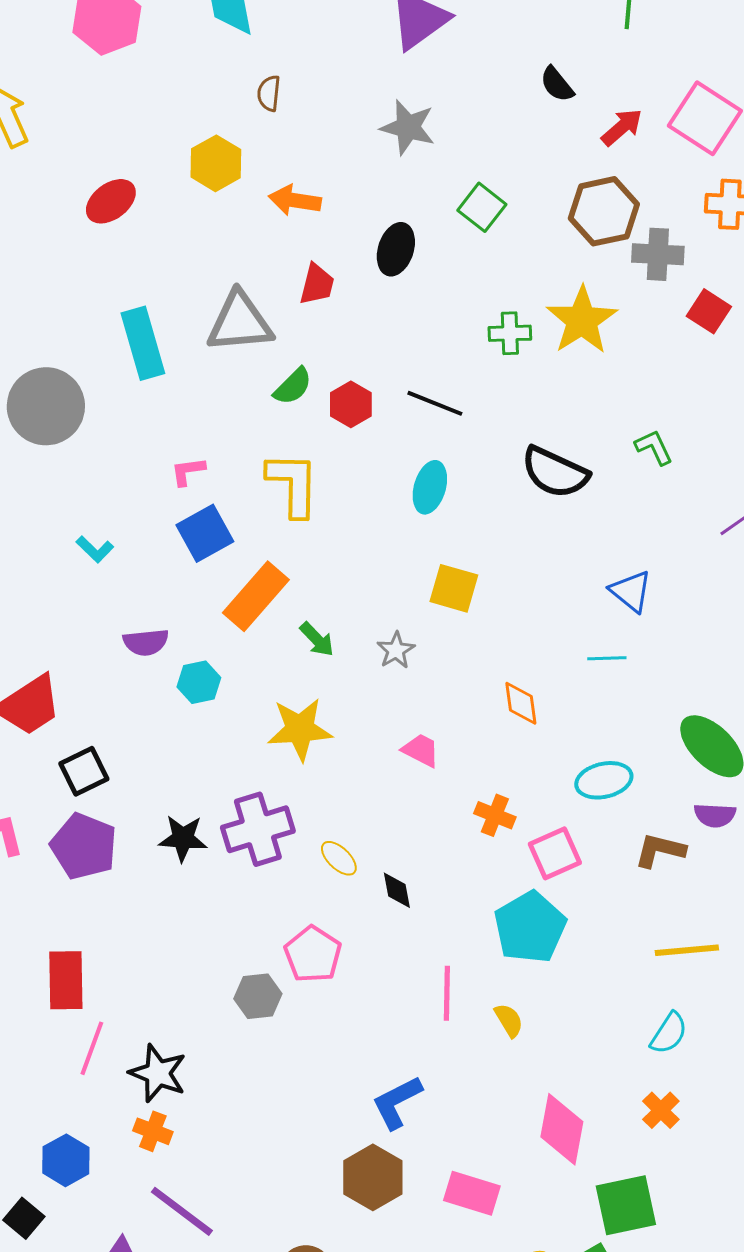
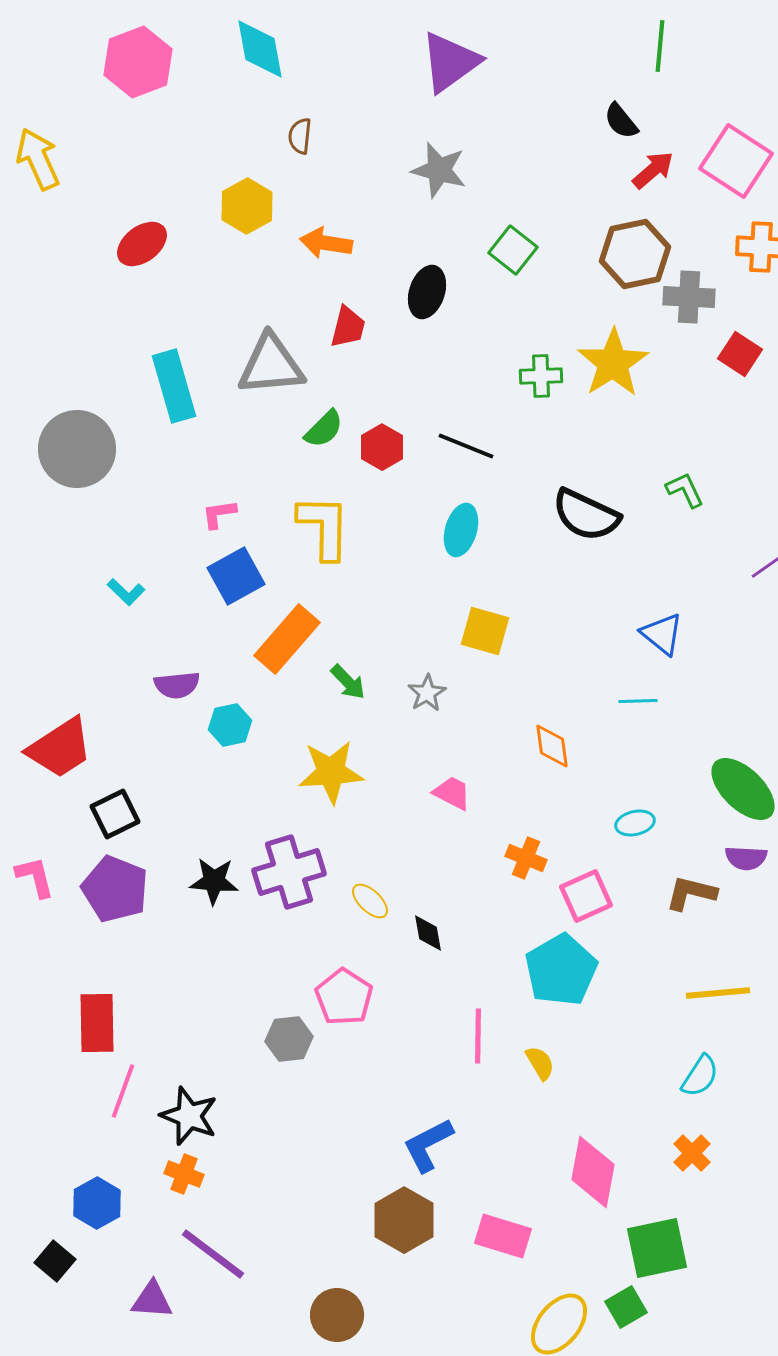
black semicircle: (557, 84) -> (621, 121), moved
cyan ellipse: (604, 780) -> (635, 823), size x0.7

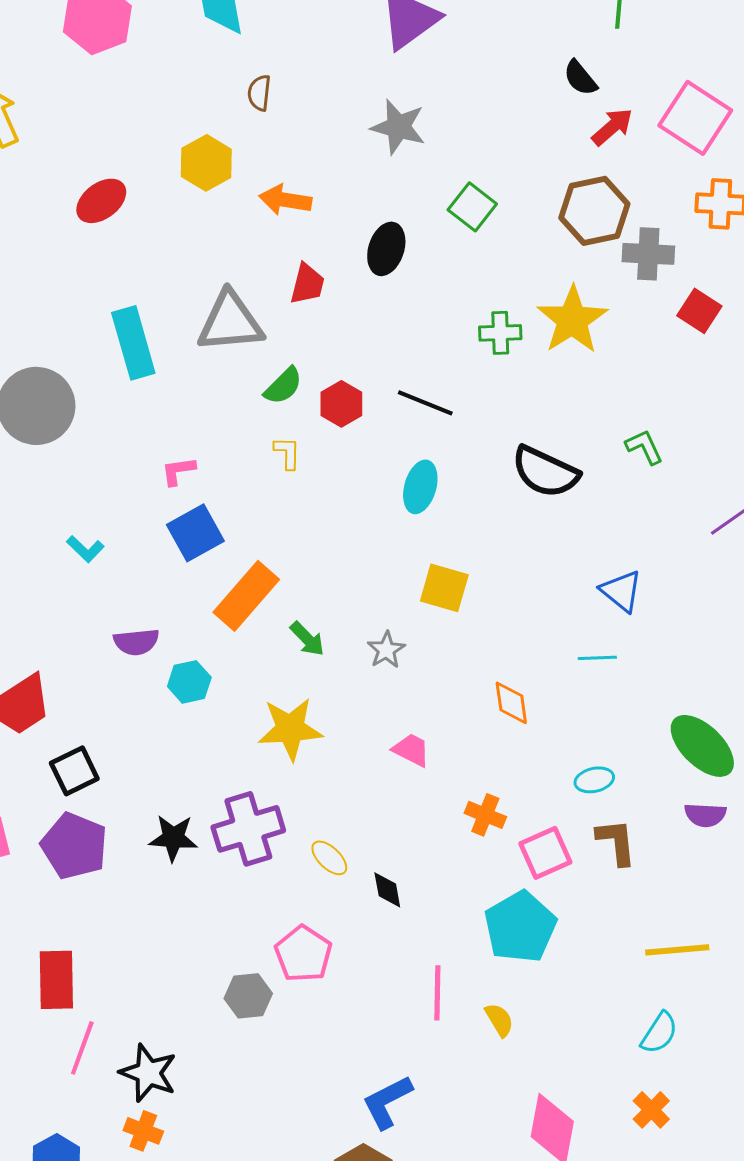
yellow L-shape: (324, 527) -> (287, 453), moved, size x0.5
brown L-shape: (691, 893) -> (616, 842), moved, turned 70

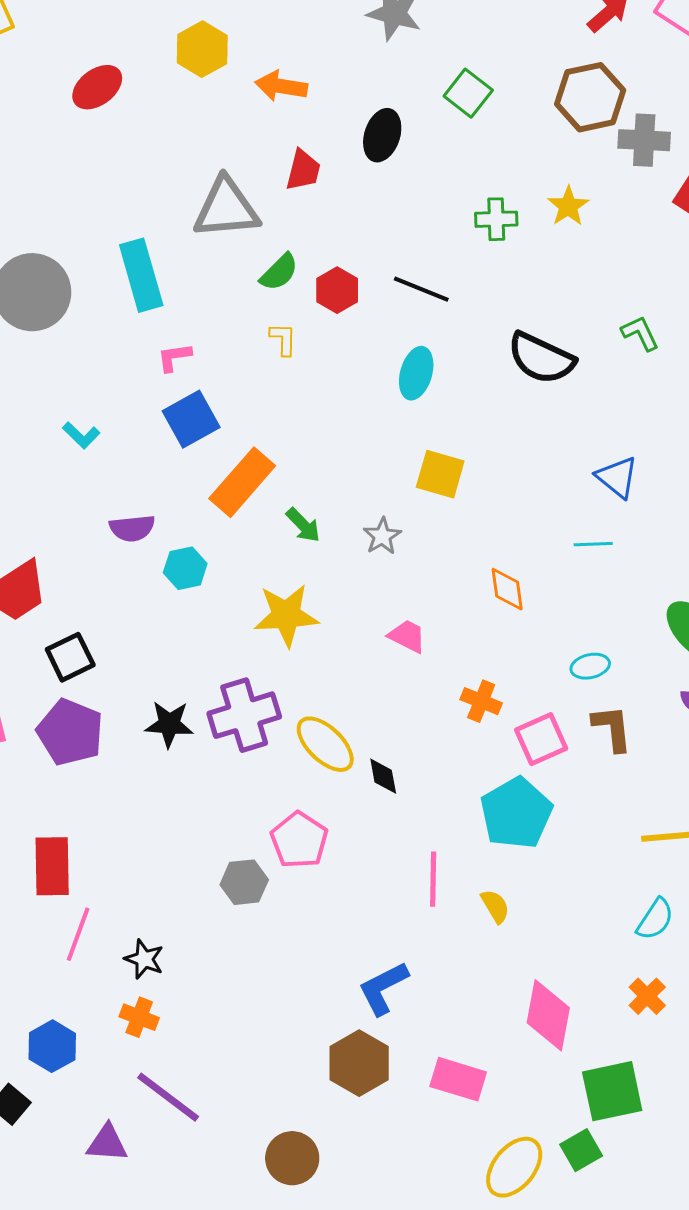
yellow star: (572, 320) -> (568, 206), size x0.6
cyan rectangle: (133, 343) -> (141, 275), moved
yellow ellipse: (329, 858) -> (325, 744), size x1.6
black star: (148, 1073) -> (144, 959), size x0.7

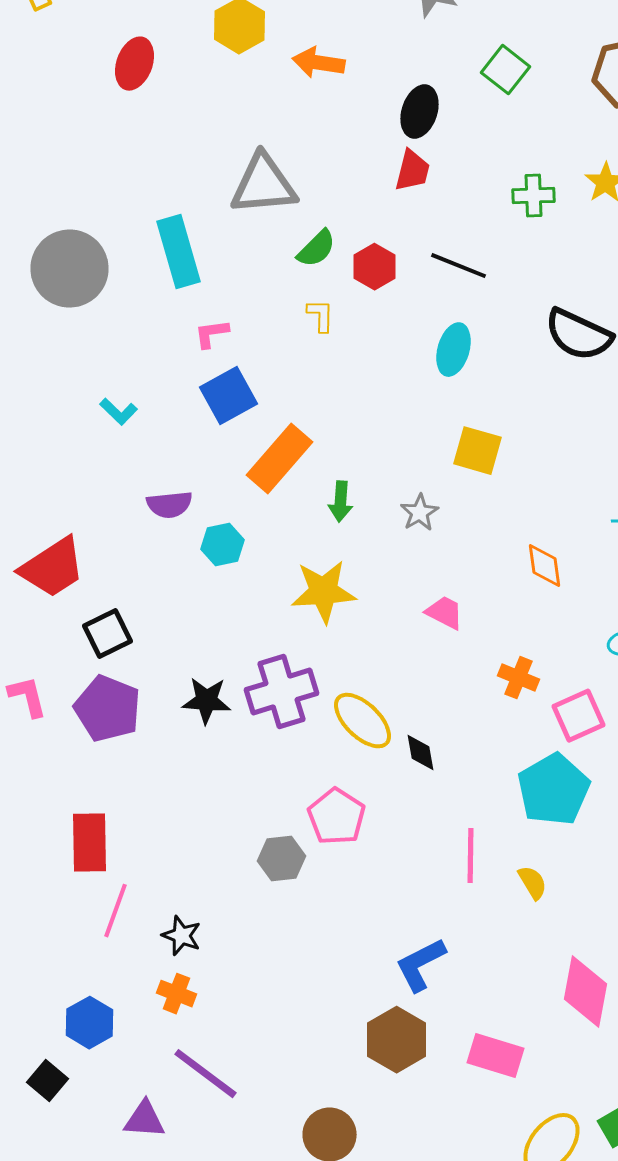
red ellipse: (97, 87) -> (134, 64), turned -33
red trapezoid: (303, 170) -> (412, 171), moved
green arrow: (303, 525) -> (340, 502), turned 48

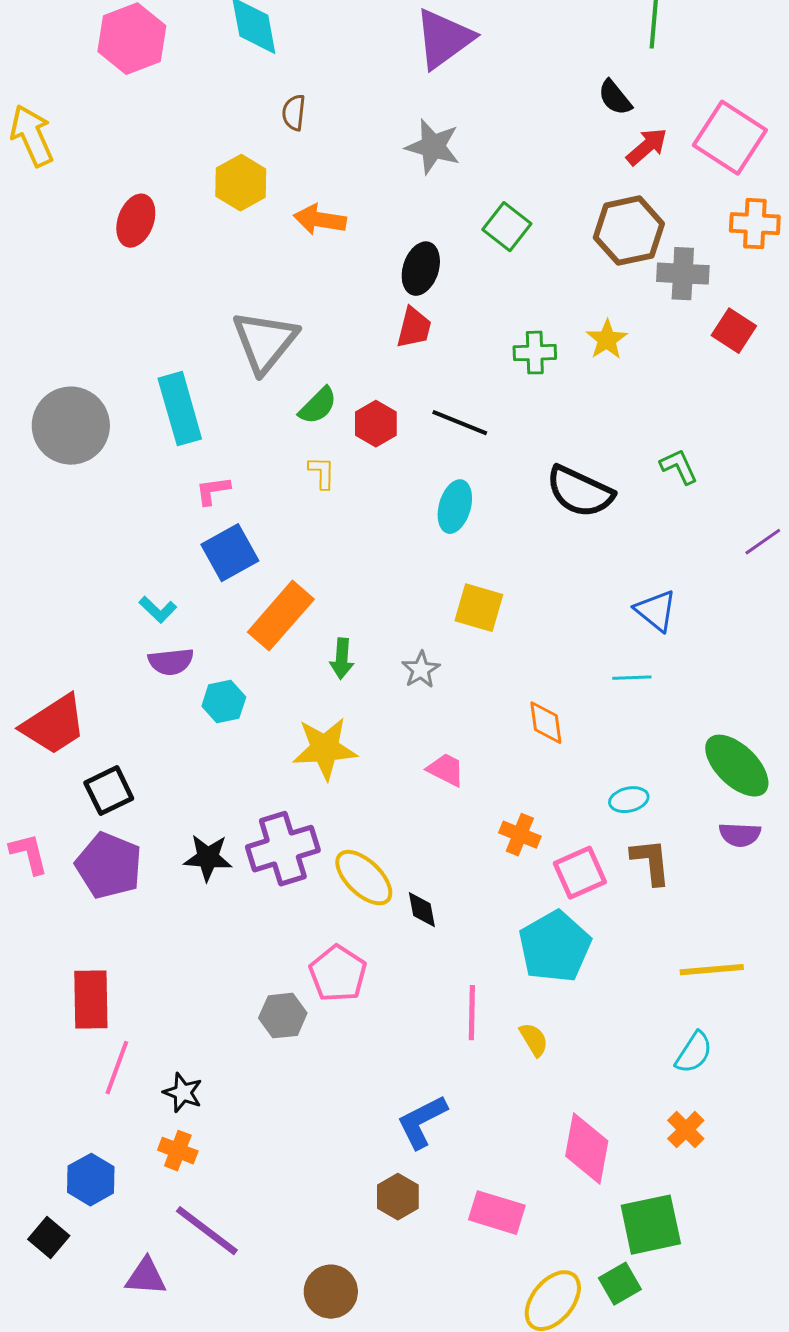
gray triangle: (264, 185) -> (265, 342), turned -46
cyan L-shape: (118, 412) -> (158, 610), moved
brown hexagon: (396, 1040) -> (398, 1197), size x0.7

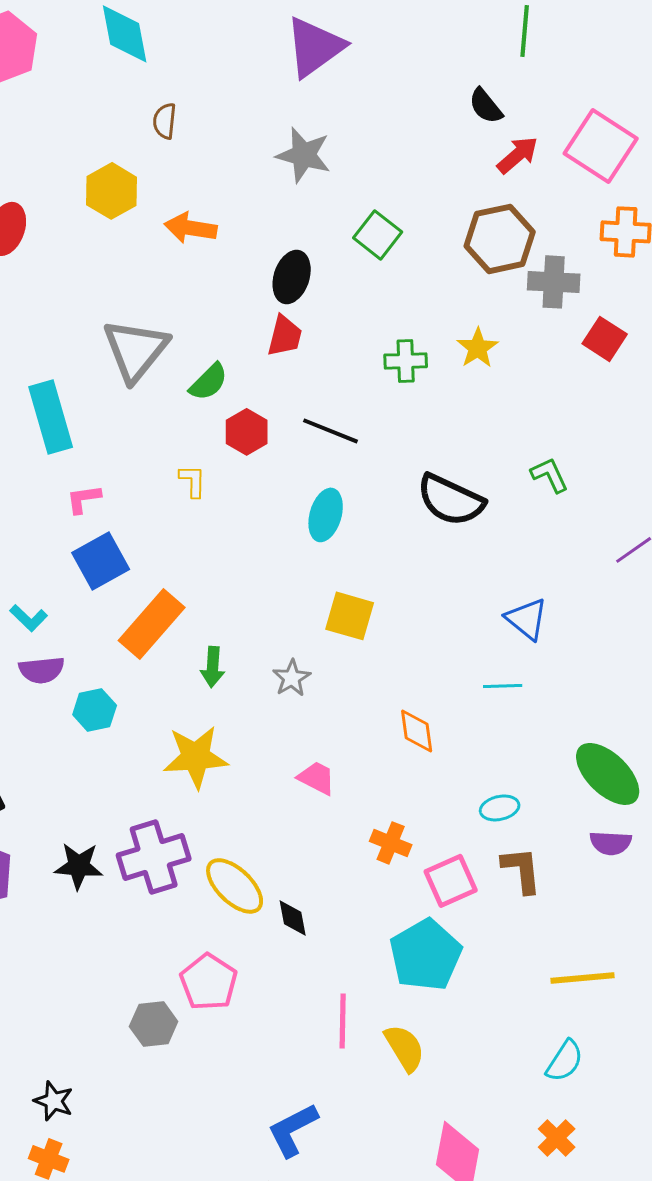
green semicircle: (318, 406) -> (209, 382), moved
yellow semicircle: (534, 1040) -> (405, 1048), size x1.4

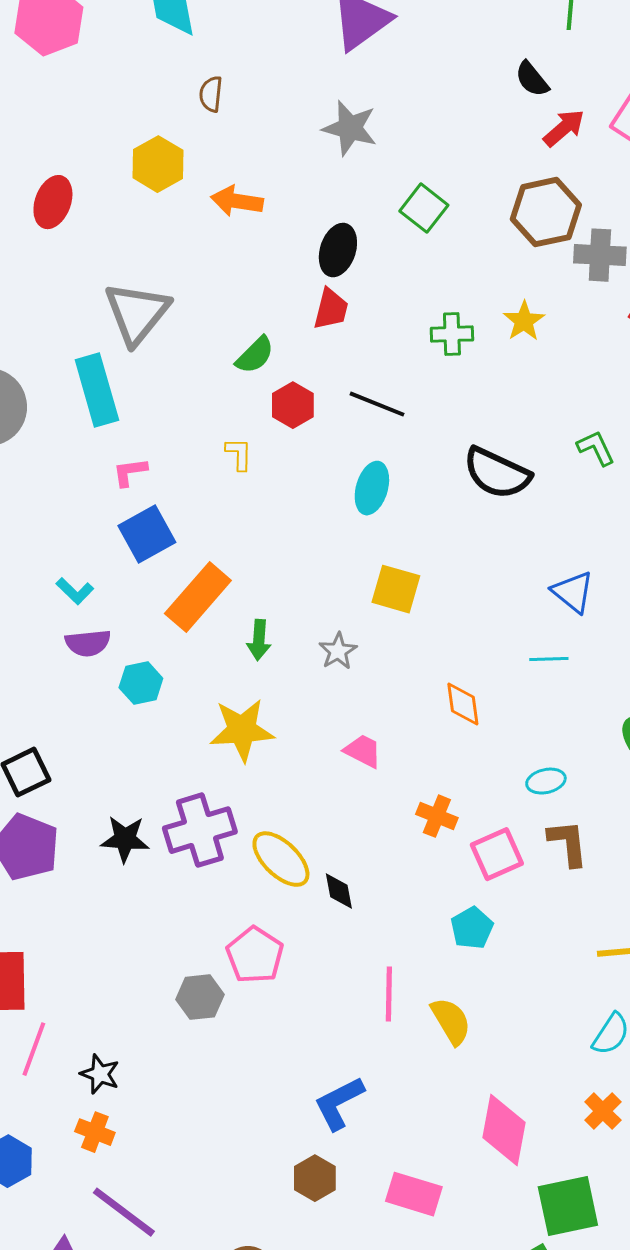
gray triangle: (136, 350) -> (137, 313), moved
cyan pentagon: (426, 955) -> (472, 928), size x0.6

